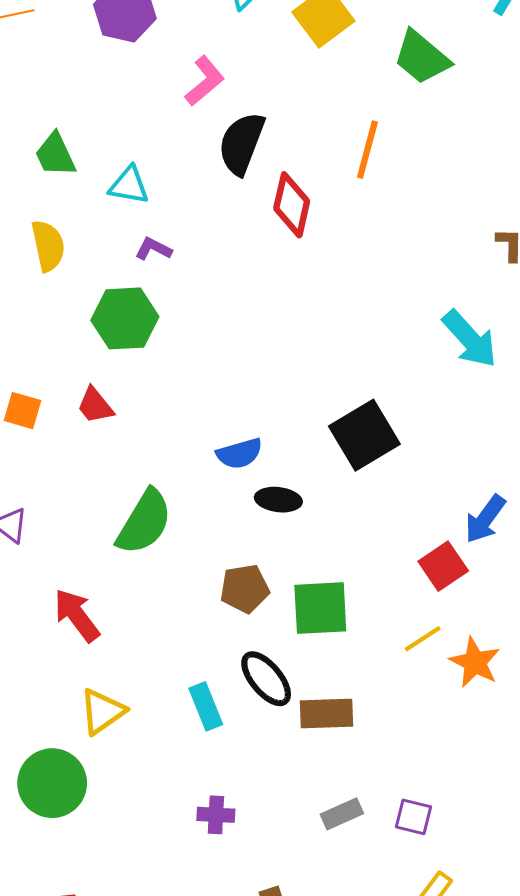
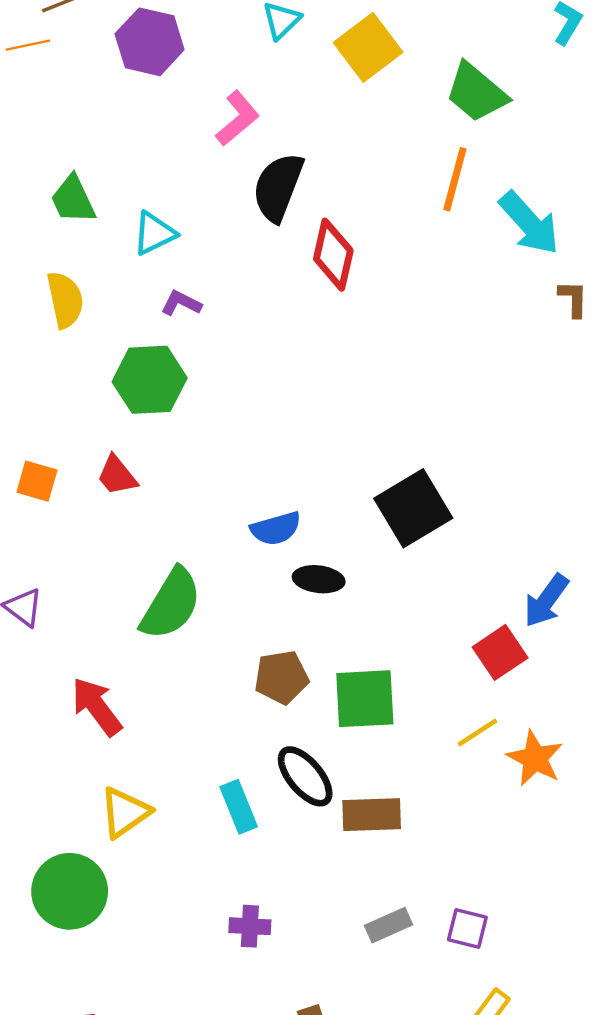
orange line: (367, 150) -> (455, 179), moved
cyan triangle: (129, 185) -> (154, 233), turned -36
cyan arrow: (470, 339) -> (529, 223), moved

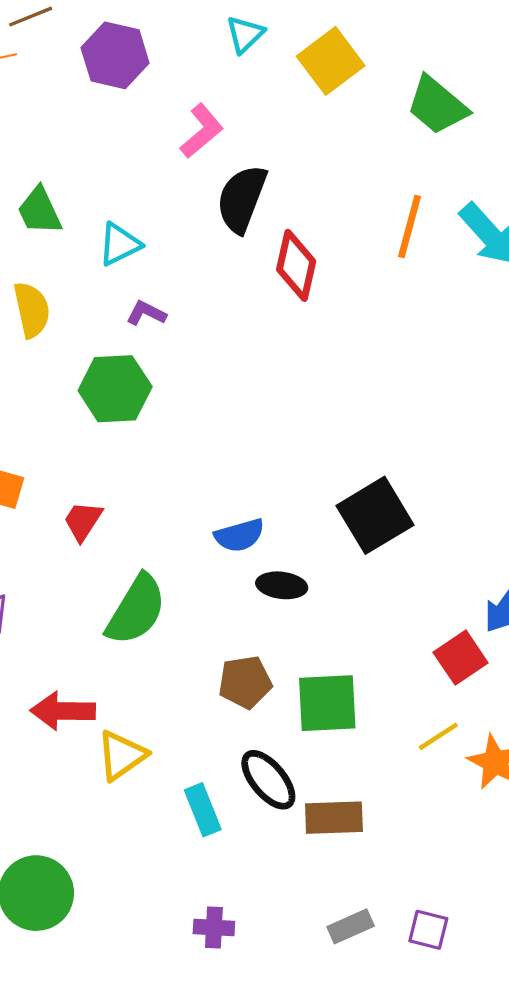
orange line: (455, 179) -> (409, 226), moved
red trapezoid: (117, 476) -> (83, 521), moved, turned 72
red arrow: (97, 707) -> (63, 711), turned -52
yellow triangle: (125, 812) -> (122, 755), moved

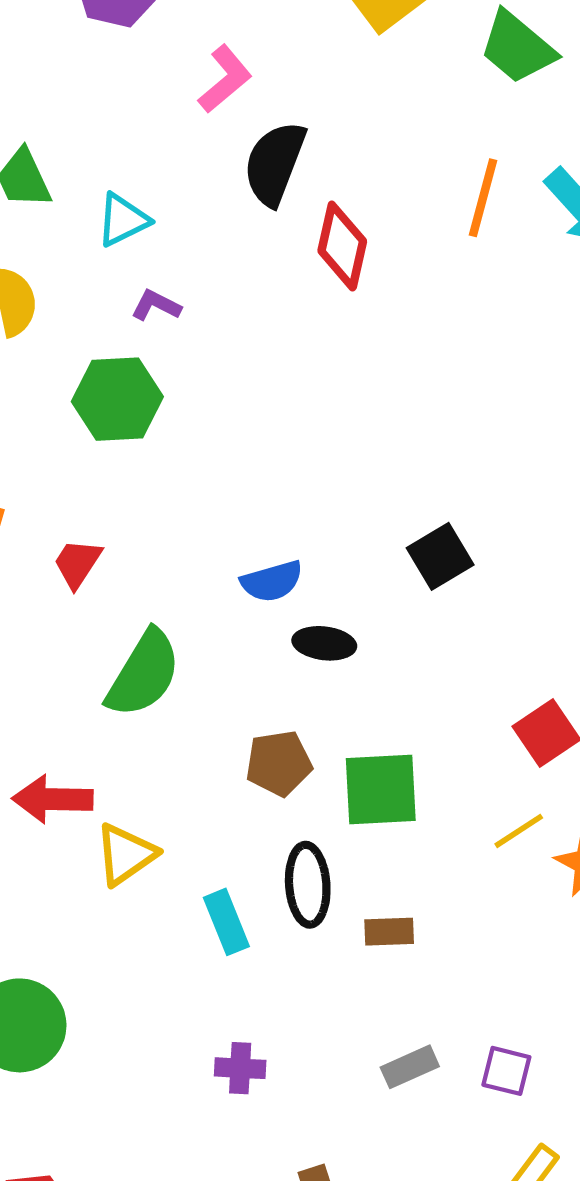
black square: (375, 515) -> (440, 556), size x0.7
black ellipse: (268, 780) -> (308, 885), turned 36
brown rectangle: (334, 818) -> (389, 932), size x0.7

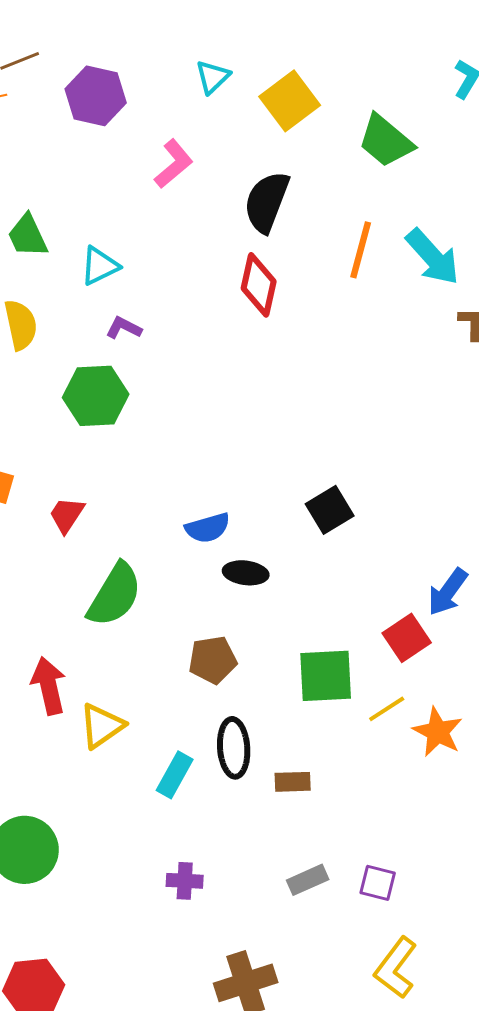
black semicircle: (275, 163) -> (267, 202), moved
green square: (381, 790) -> (326, 676), moved
red arrow: (53, 799) -> (49, 686), turned 76
cyan rectangle: (226, 922) -> (175, 775), turned 51

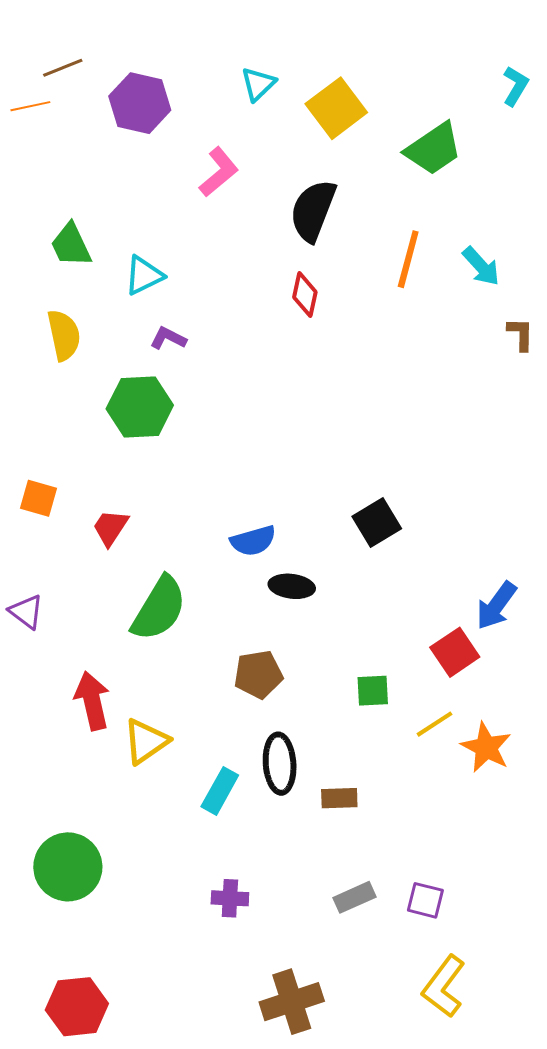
green trapezoid: (386, 141) -> (434, 149), turned -74
cyan arrow: (433, 257) -> (481, 266), size x0.7
red diamond: (259, 285) -> (305, 295), size x0.7
green square: (326, 676) -> (373, 691), size x0.6

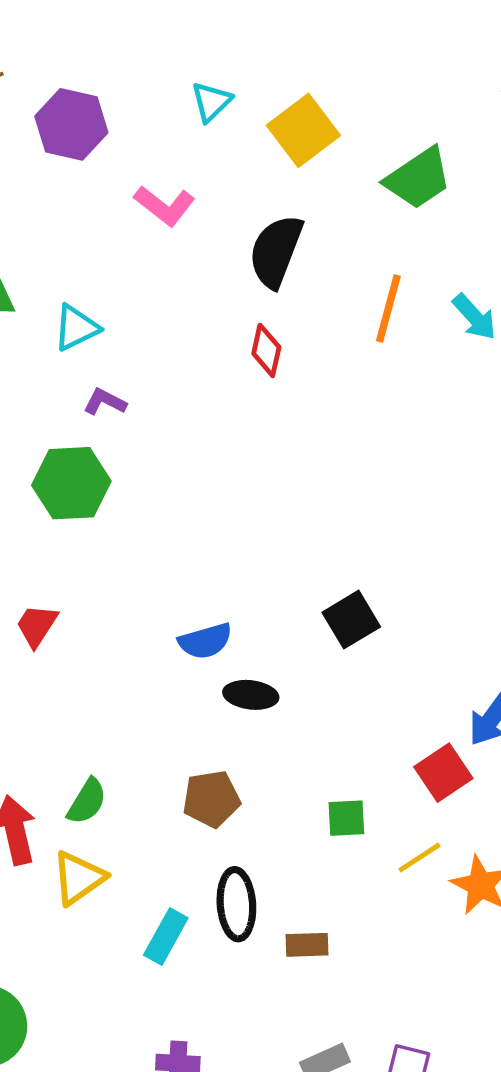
pink L-shape: (219, 172) -> (165, 206), turned 78
green semicircle: (159, 609) -> (87, 801), moved, size x0.6

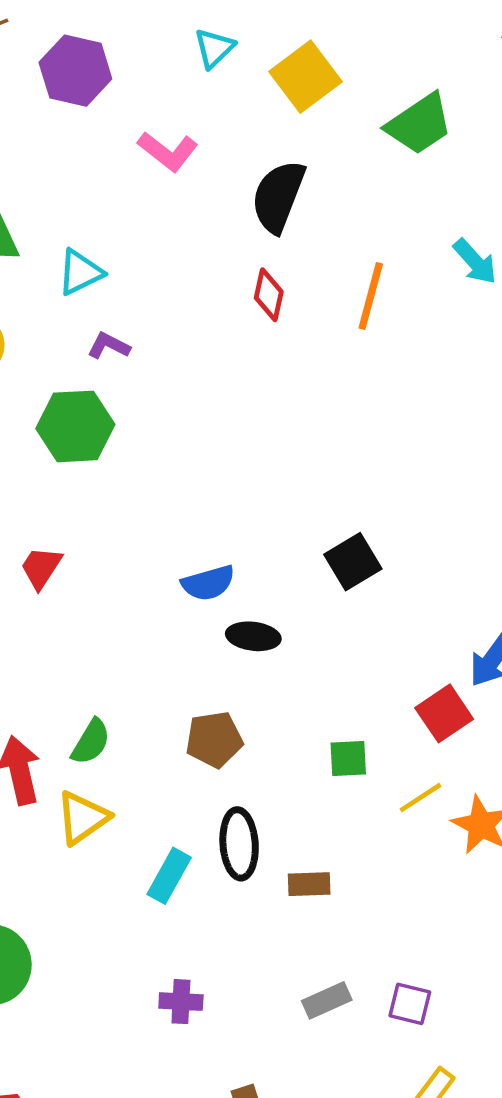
orange line: (388, 309) -> (371, 296), moved

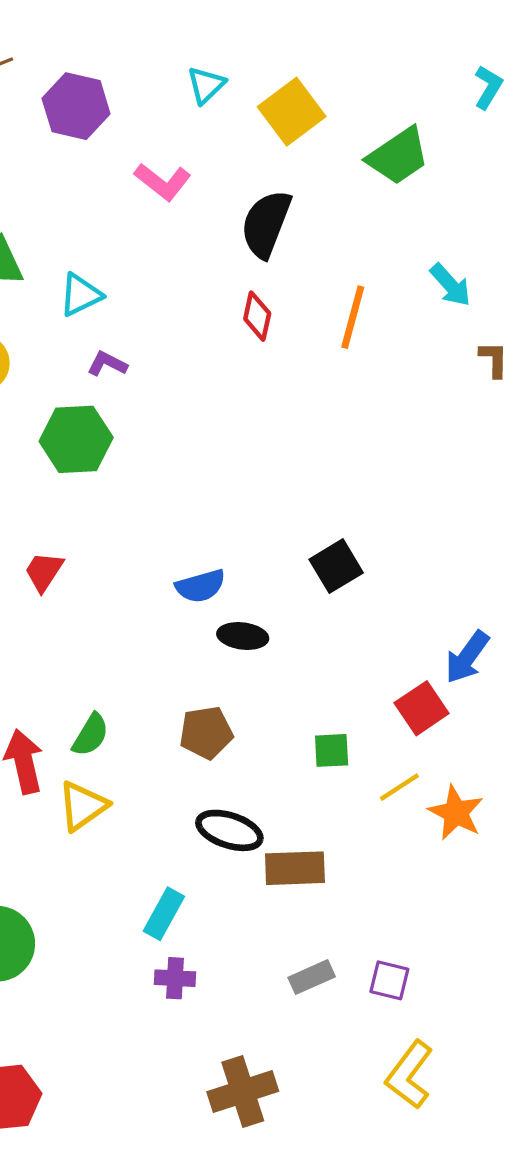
black ellipse: (239, 844) -> (229, 830), turned -68
cyan rectangle: (169, 876) -> (164, 914), moved
brown rectangle: (309, 884) -> (295, 868), size x1.5

